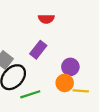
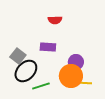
purple rectangle: (38, 50) -> (48, 47), turned 56
orange circle: (65, 83) -> (71, 76), size x1.5

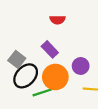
purple rectangle: (48, 47) -> (50, 49), turned 42
orange circle: (71, 76) -> (55, 77), moved

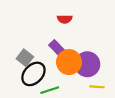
purple circle: (81, 66) -> (87, 64), size x1.5
orange circle: (55, 77) -> (69, 62), moved

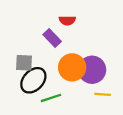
purple rectangle: (57, 48) -> (52, 38), moved
gray square: (25, 58) -> (24, 63), turned -35

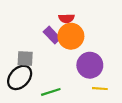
orange circle: (72, 67) -> (71, 36), moved
black ellipse: (33, 80) -> (20, 77), moved

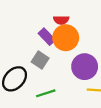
gray square: (25, 58) -> (40, 60), moved, turned 30

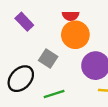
purple rectangle: (47, 37) -> (24, 22), moved

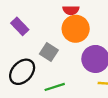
purple rectangle: (24, 22) -> (20, 26), moved

